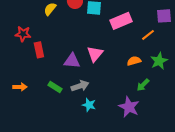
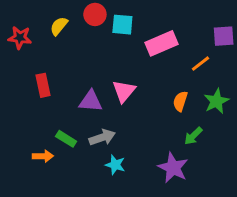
red star: (23, 34) -> (20, 38), moved
orange semicircle: (134, 61) -> (180, 101), turned -56
orange arrow: (20, 87) -> (43, 156), moved

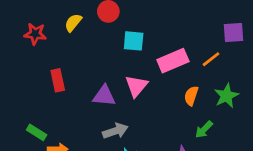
cyan square: (122, 25) -> (134, 41), moved
pink rectangle: (161, 43) -> (173, 61), moved
green rectangle: (66, 139) -> (37, 132), moved

